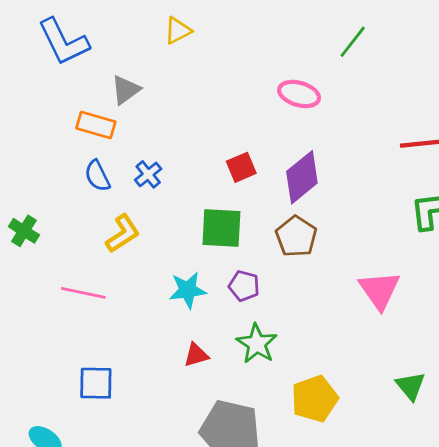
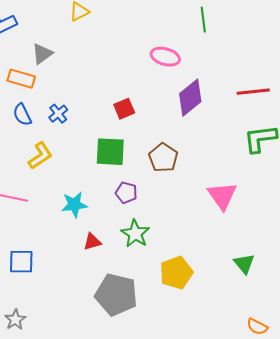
green line: (353, 42) -> (203, 20), turned -45
purple diamond: (302, 177) -> (190, 98), moved
cyan star: (188, 290) -> (74, 205), moved

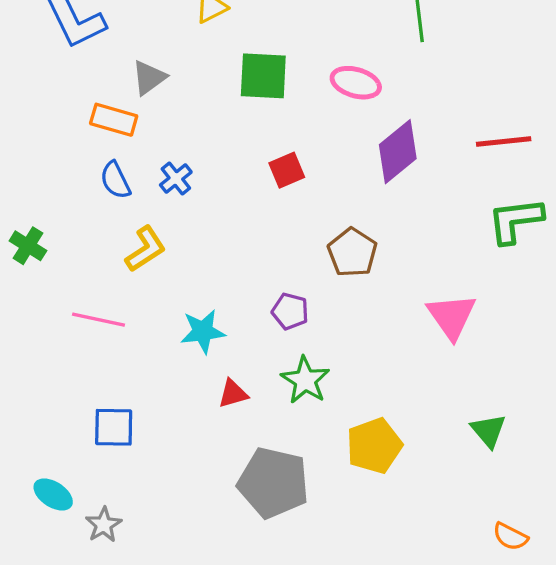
green square: (110, 152) -> (263, 76), moved

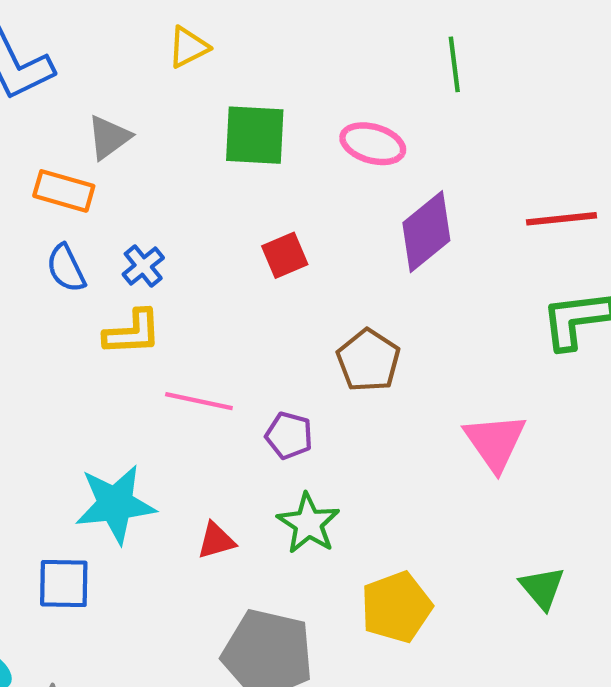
yellow L-shape: (146, 249) -> (132, 333), moved, turned 30
pink line: (99, 320) -> (199, 401), moved
cyan star: (203, 331) -> (115, 504), moved, size x1.4

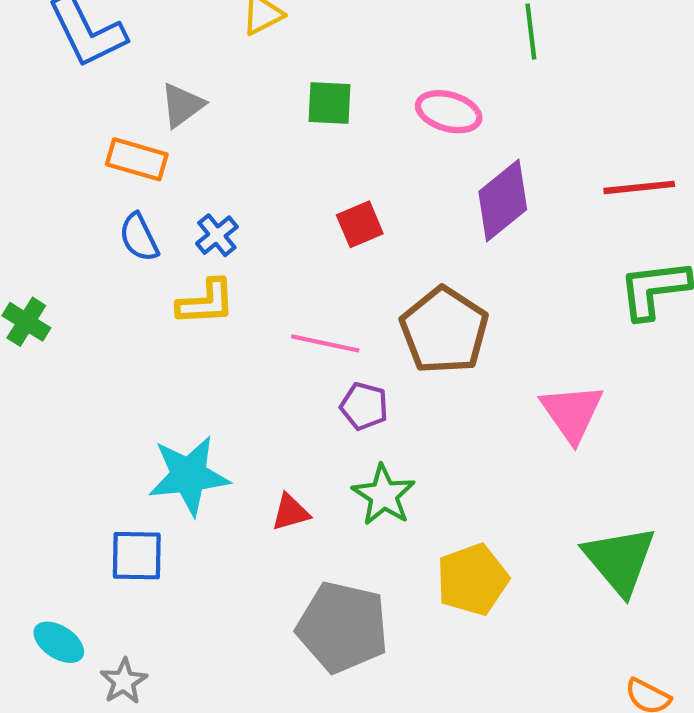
green square: (255, 135) -> (330, 103), size x0.7
brown pentagon: (368, 360) -> (444, 330), size x1.4
pink line: (199, 401) -> (325, 343), moved
green triangle: (542, 588) -> (620, 560), size x1.6

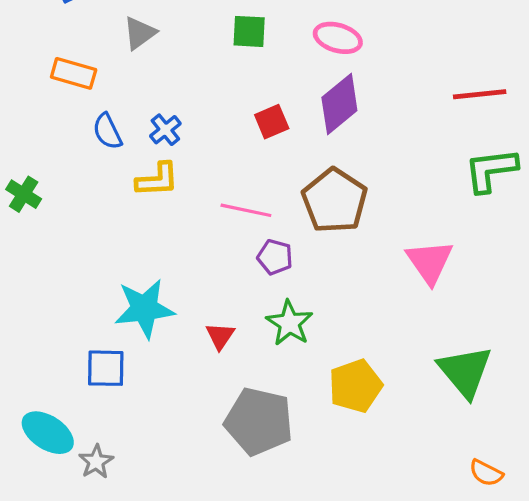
orange rectangle: (137, 159) -> (74, 73), moved
purple diamond: (503, 200) -> (339, 104), moved
red triangle: (291, 512) -> (220, 336), turned -40
cyan ellipse: (59, 642) -> (48, 433), size x1.4

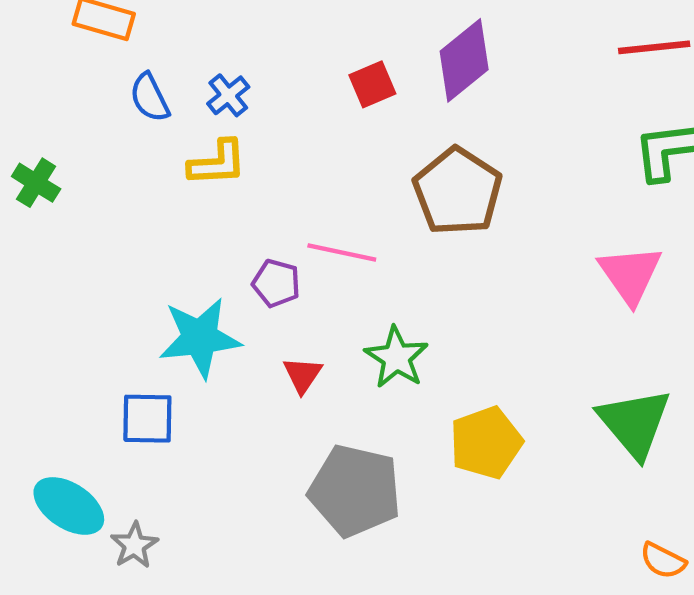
pink line: (246, 210) -> (342, 253), moved
purple pentagon: (275, 257) -> (276, 283), moved
pink triangle: (430, 262) -> (630, 274), moved

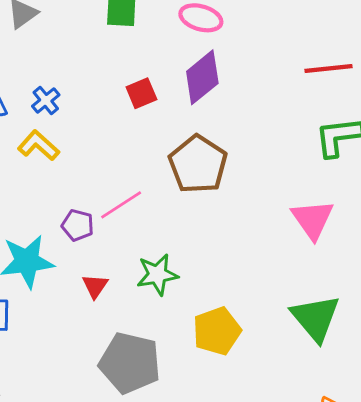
yellow L-shape: (217, 163) -> (38, 145), turned -135
pink line: (342, 253) -> (121, 205), turned -45
green star: (396, 357) -> (157, 274), turned 30

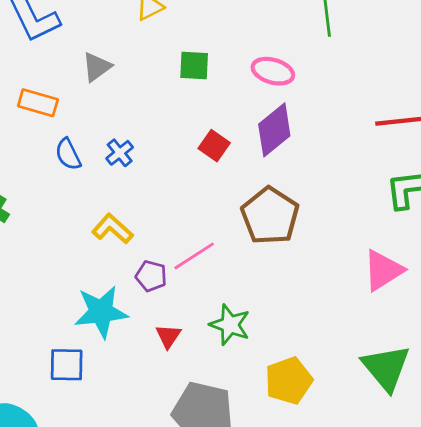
red square: (141, 93) -> (214, 146), turned -32
yellow L-shape: (38, 145) -> (112, 229), moved
pink triangle: (313, 219) -> (383, 270), turned 33
green star: (157, 274) -> (230, 325), turned 30

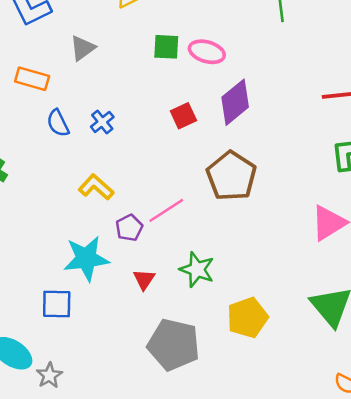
pink ellipse: (273, 71) -> (207, 52), moved
red square: (214, 146) -> (183, 116), turned 30
purple pentagon: (151, 276) -> (129, 228), turned 30

